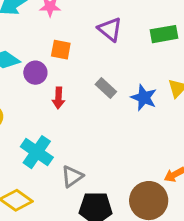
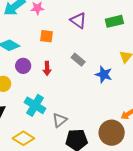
purple circle: (35, 73) -> (23, 66), moved
blue star: (144, 98) -> (104, 74), moved

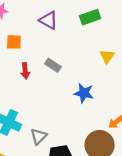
red arrow: (47, 68) -> (25, 71), moved
blue star: (104, 74) -> (84, 93), moved

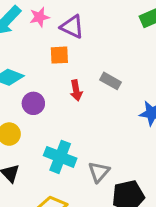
purple triangle: (49, 20) -> (72, 27), moved

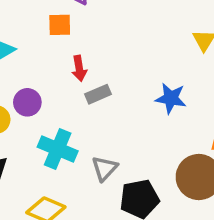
gray rectangle: (111, 81) -> (98, 94), moved, turned -54
purple circle: (33, 103) -> (27, 102), moved

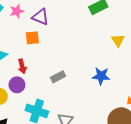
red arrow: (79, 68) -> (22, 66), moved

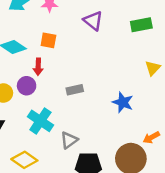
purple triangle: (40, 17) -> (93, 21), moved
orange square: (32, 38) -> (48, 40), moved

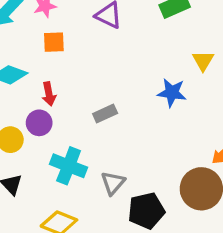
orange square: (48, 40) -> (54, 42), moved
blue star: (123, 102) -> (172, 93), moved

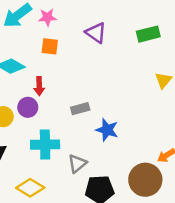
blue star: (172, 93) -> (107, 130), moved
cyan cross: (69, 166) -> (45, 145), turned -32

